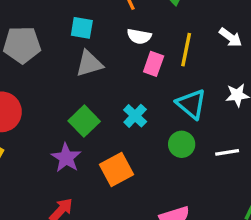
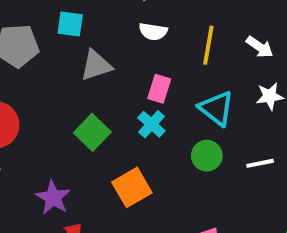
cyan square: (82, 28) -> (70, 24), moved
white arrow: (231, 37) -> (260, 47), moved
pink rectangle: (154, 64) -> (159, 89), moved
purple star: (66, 158) -> (53, 198), moved

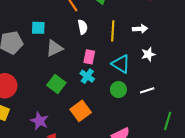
white semicircle: (153, 32) -> (83, 27), turned -104
white arrow: (260, 47) -> (140, 29), turned -32

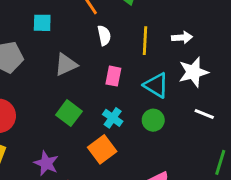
cyan square: (38, 28) -> (42, 23), moved
white star: (148, 54) -> (193, 72), size x1.5
cyan cross: (87, 76) -> (113, 118), moved
white line: (147, 90) -> (204, 114), moved, turned 40

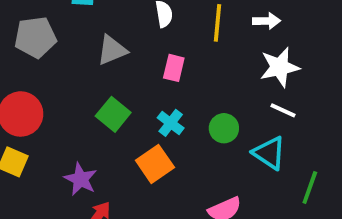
cyan triangle: (156, 85) -> (269, 153), moved
white line: (204, 114) -> (283, 110), moved

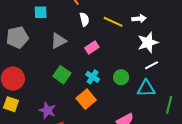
yellow line: (218, 23) -> (113, 22), turned -66
pink rectangle: (174, 68) -> (92, 48), turned 48
white line: (283, 110) -> (152, 65), turned -48
cyan triangle: (269, 153) -> (146, 88), turned -30

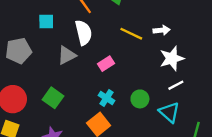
white semicircle: (84, 19) -> (84, 33), moved, size x1.5
green square: (62, 75) -> (53, 98), moved
cyan triangle: (146, 88) -> (169, 112), turned 42

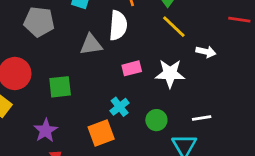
yellow line: (131, 34) -> (174, 27), moved
white star: (172, 58) -> (170, 73), moved
green square: (53, 98) -> (60, 87), turned 30

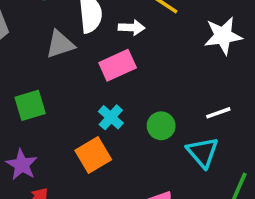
white arrow: (206, 52) -> (132, 28), moved
pink rectangle: (132, 68) -> (118, 65), size x1.4
white star: (170, 73) -> (223, 36), moved

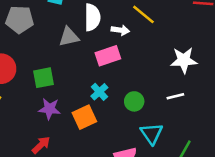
white star: (223, 36) -> (184, 60), moved
cyan triangle: (203, 152) -> (152, 134), moved
purple star: (22, 165) -> (49, 109), moved, turned -30

